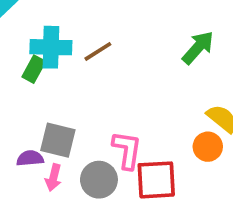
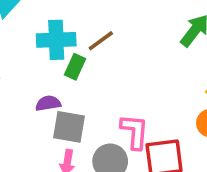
green rectangle: (34, 69) -> (75, 67), moved
purple semicircle: (30, 158) -> (48, 103), moved

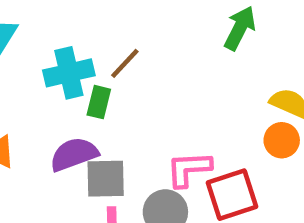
purple semicircle: (48, 103) -> (74, 154), size x1.5
pink L-shape: (135, 132) -> (189, 169), turned -87

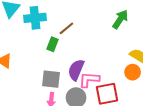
cyan cross: (69, 73) -> (35, 18), moved
purple semicircle: (74, 154) -> (76, 70), moved, turned -55

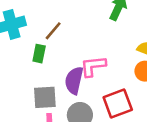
pink L-shape: (89, 80) -> (93, 66), moved

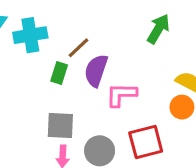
purple semicircle: (74, 80) -> (96, 71), moved

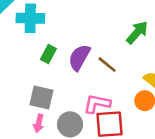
brown line: (79, 48) -> (107, 65), moved, turned 72
pink L-shape: (121, 95) -> (97, 104), moved

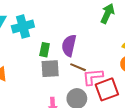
brown line: (107, 65) -> (78, 67), moved
gray square: (41, 97) -> (50, 69), moved

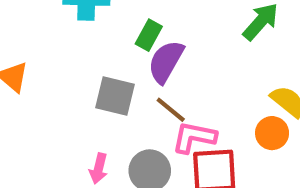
green rectangle: (45, 50) -> (149, 35), moved

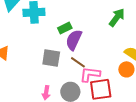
green rectangle: (149, 35) -> (65, 28), turned 40

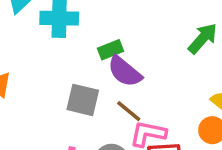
purple semicircle: (74, 40) -> (125, 71), turned -80

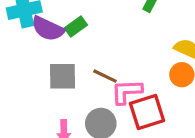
purple semicircle: (125, 71) -> (48, 29), moved

